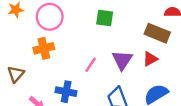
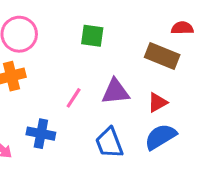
red triangle: (150, 59) -> (157, 103), moved
purple triangle: (122, 60) -> (115, 92), turned 50

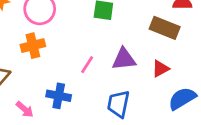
blue semicircle: (161, 137) -> (182, 99), moved
blue trapezoid: (109, 143) -> (118, 104), turned 32

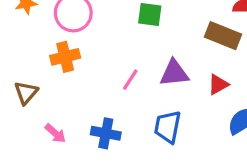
blue cross: (59, 96) -> (106, 133), moved

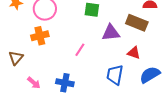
purple triangle: (174, 73) -> (111, 33), moved
red triangle: (218, 85) -> (134, 53), turned 48
blue trapezoid: (168, 127) -> (115, 75), moved

